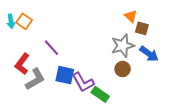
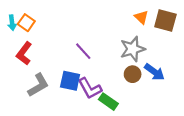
brown square: (142, 28) -> (165, 21), moved, size x1.5
purple line: (51, 48) -> (83, 51), moved
blue arrow: (149, 54) -> (154, 72), moved
red L-shape: (22, 64) -> (24, 53), moved

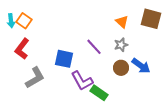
orange triangle: (141, 17) -> (122, 22), moved
gray star: (133, 49) -> (121, 45), size x0.6
purple line: (83, 51) -> (94, 47), moved
blue square: (70, 81) -> (64, 59), moved

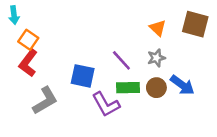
cyan arrow: (11, 21) -> (14, 15), moved
orange square: (24, 21) -> (28, 40), moved
green rectangle: (99, 93) -> (128, 88), moved, turned -36

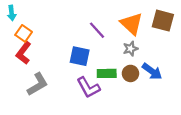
orange triangle: (158, 28) -> (132, 24), size x1.6
purple line: (121, 60) -> (97, 30), moved
blue square: (83, 76) -> (80, 56), moved

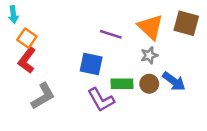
purple line: (97, 30) -> (111, 34), turned -30

